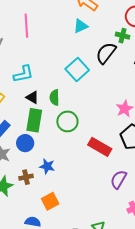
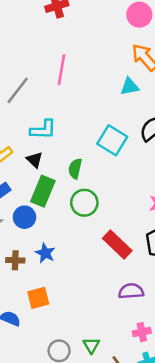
cyan square: (77, 69) -> (112, 140), turned -30
black triangle: (32, 97) -> (35, 160), moved
purple semicircle: (119, 179) -> (131, 291), turned 42

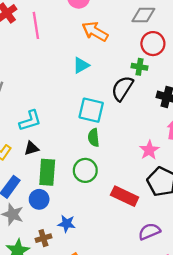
pink line: (61, 70) -> (36, 25), moved
cyan triangle: (130, 87) -> (81, 65), moved
black triangle: (35, 160) -> (31, 148), turned -42
green semicircle: (75, 169) -> (94, 138), moved

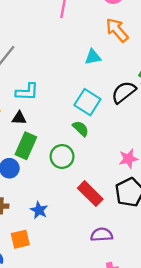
green semicircle: (94, 138) -> (81, 129), turned 120
blue star: (67, 224) -> (39, 210), moved

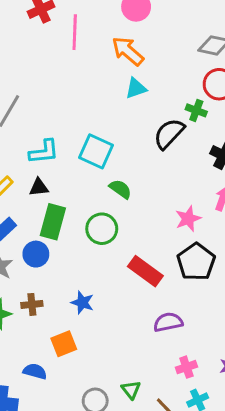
orange arrow: (117, 30) -> (128, 51), moved
cyan triangle: (93, 57) -> (136, 88), moved
cyan square: (87, 102) -> (96, 151), moved

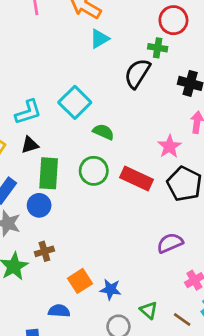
cyan square: (96, 151) -> (75, 102), turned 32
red rectangle: (145, 271) -> (136, 178), moved
blue star: (82, 303) -> (110, 289), moved

